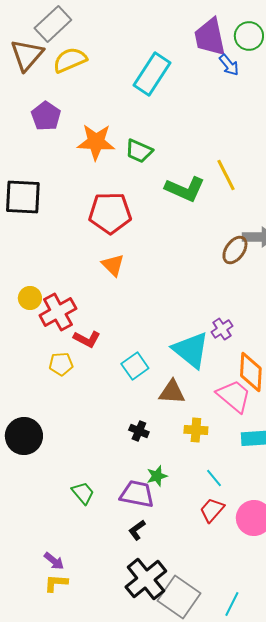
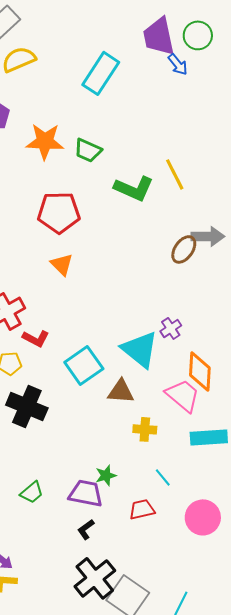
cyan square: (135, 366) -> (84, 365), size x1.4
black cross: (139, 431) -> (27, 406), moved, size x2.0
green trapezoid: (83, 493) -> (32, 492), turned 90
red trapezoid: (212, 510) -> (142, 509), moved, turned 36

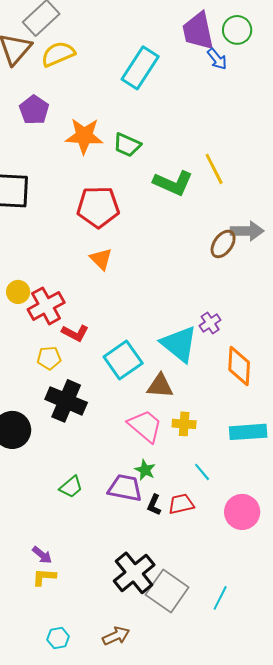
pink trapezoid: (183, 395) -> (145, 426), moved
green star: (106, 475) -> (145, 470), turned -30
black L-shape: (86, 529) -> (154, 505), moved, turned -30

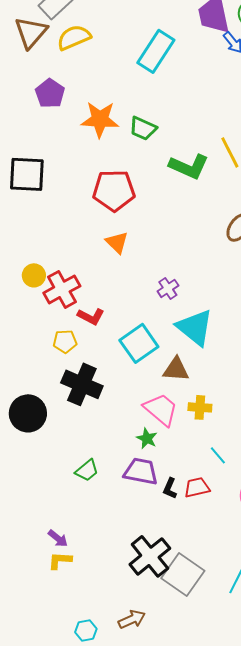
purple cross: (210, 323) -> (168, 288), moved
green star: (145, 470) -> (147, 438), moved
cyan hexagon: (58, 638) -> (86, 630), moved

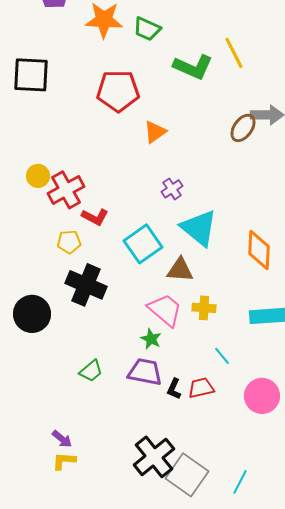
orange triangle: (117, 242) -> (155, 132), moved, turned 40

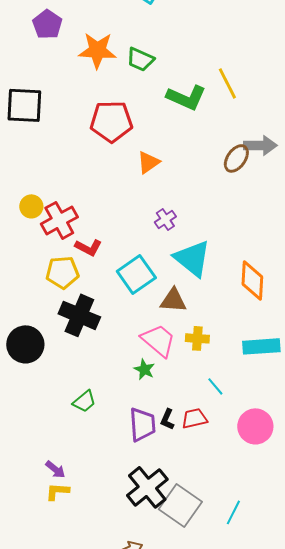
yellow pentagon: (69, 242) -> (62, 272), size x1.4
purple trapezoid: (145, 372) -> (142, 424), moved, turned 75

